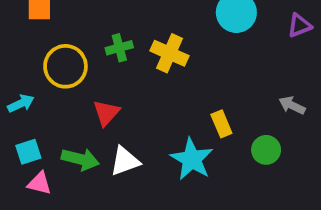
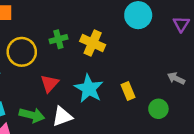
purple triangle: (299, 25) -> (181, 24), turned -36
cyan star: (192, 159) -> (89, 89), moved

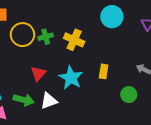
yellow circle: (22, 52) -> (22, 35), moved
yellow rectangle: (128, 91) -> (104, 71), moved, turned 32

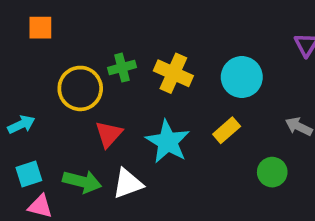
cyan circle: (112, 17) -> (242, 77), moved
yellow circle: (22, 35) -> (80, 88), moved
yellow rectangle: (104, 71) -> (227, 130), turned 40

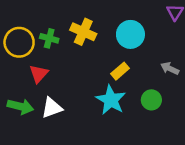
green cross: (122, 68) -> (49, 38), moved, turned 30
cyan star: (168, 142) -> (111, 100), moved

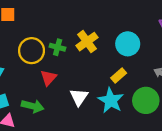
yellow cross: (83, 32) -> (87, 42), turned 30
green circle: (151, 100) -> (146, 100), size x1.5
white triangle: (52, 108) -> (79, 97), moved, turned -36

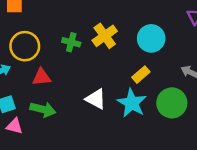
yellow circle: (32, 51) -> (25, 46), moved
red triangle: (48, 78) -> (42, 77), moved, turned 42
white triangle: (79, 97) -> (96, 99), turned -36

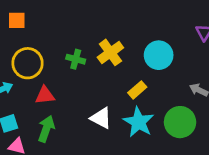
yellow rectangle: (141, 75) -> (137, 90), moved
green arrow: (43, 109) -> (46, 129), turned -85

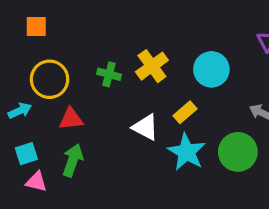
white triangle: (101, 118) -> (145, 127), moved

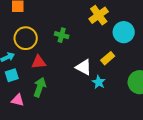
yellow cross: (152, 66) -> (99, 15), moved
cyan star: (187, 152) -> (99, 82), moved, size x0.6
cyan square: (26, 154) -> (12, 75), moved

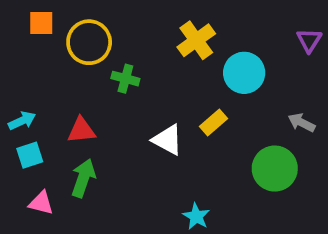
yellow circle: (26, 38) -> (89, 42), moved
cyan star: (99, 82) -> (196, 216), moved

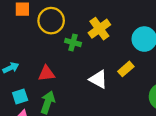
yellow cross: (196, 40) -> (99, 29), moved
cyan square: (30, 155) -> (20, 97), moved

